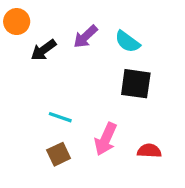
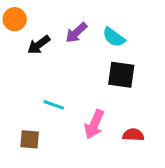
brown square: (59, 154) -> (30, 139), moved, turned 30

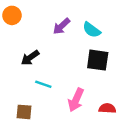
black arrow: (39, 45) -> (30, 58), moved

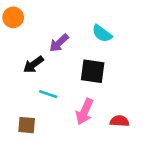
purple arrow: (61, 26) -> (59, 43), moved
black square: (98, 60) -> (93, 71), moved

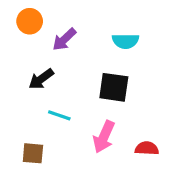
orange circle: (13, 17) -> (30, 21), moved
cyan semicircle: (102, 34) -> (125, 41), turned -35
purple arrow: (59, 43) -> (64, 39), moved

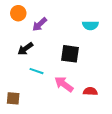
cyan semicircle: (125, 41) -> (90, 25), moved
pink arrow: (104, 137) -> (64, 84), turned 102
brown square: (33, 153) -> (13, 98), moved

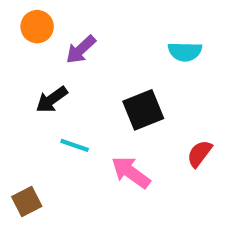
black square: (70, 54) -> (143, 110), turned -30
red semicircle: (90, 91) -> (199, 154), moved, turned -56
brown square: (13, 98) -> (27, 202), turned -32

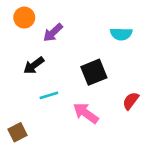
cyan line: (75, 145) -> (49, 95), turned -36

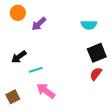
black arrow: (34, 65) -> (19, 57), moved
black square: (94, 72) -> (97, 53), moved
pink arrow: (86, 113) -> (46, 91), moved

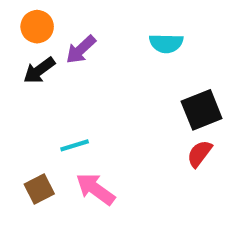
cyan semicircle: (89, 25) -> (166, 43), moved
black arrow: (19, 57) -> (39, 70), moved
brown square: (13, 97) -> (39, 189), moved

